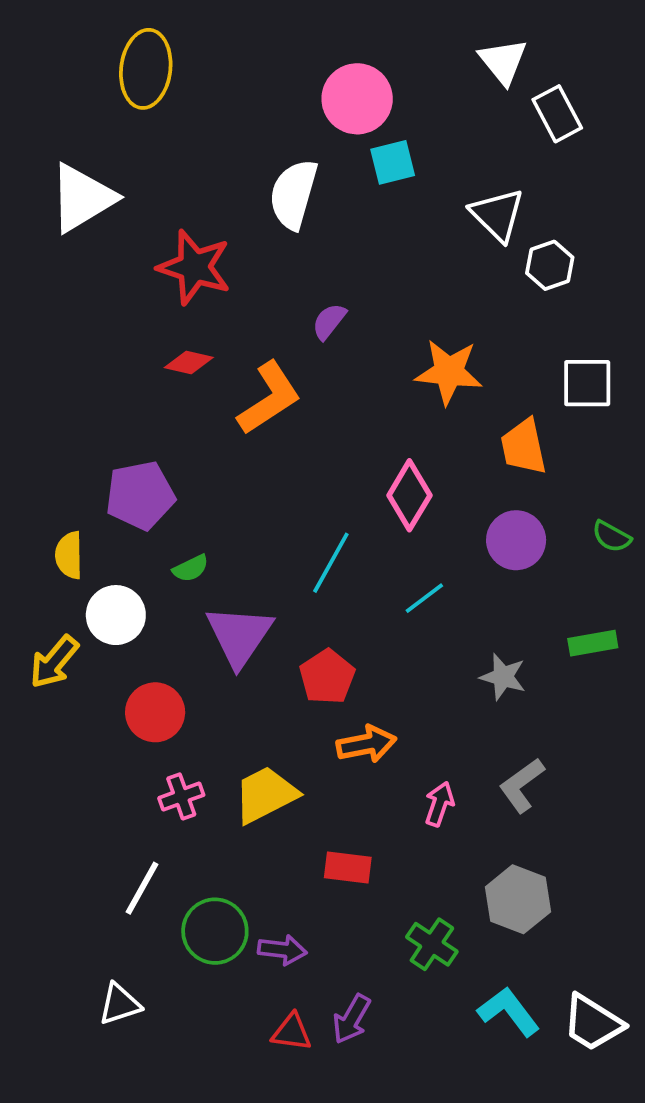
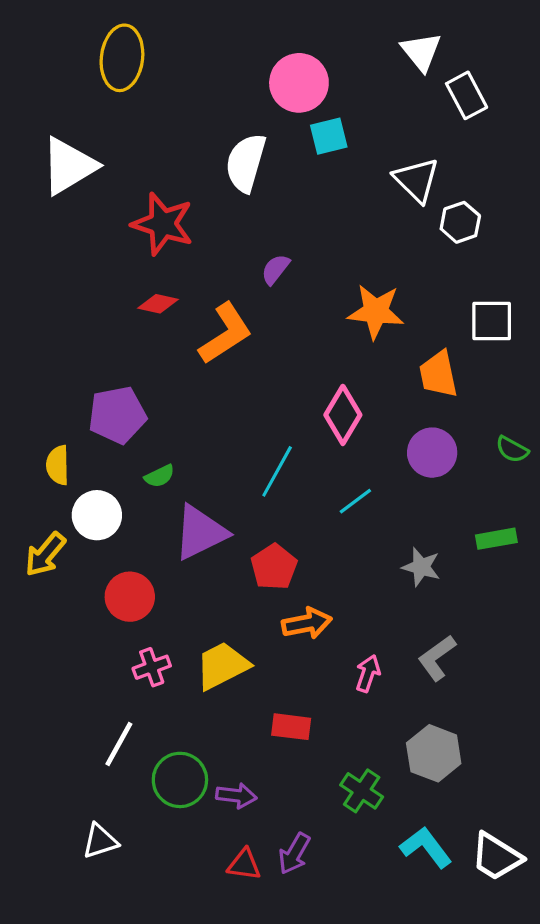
purple triangle: (239, 636) -> (200, 532), turned 30

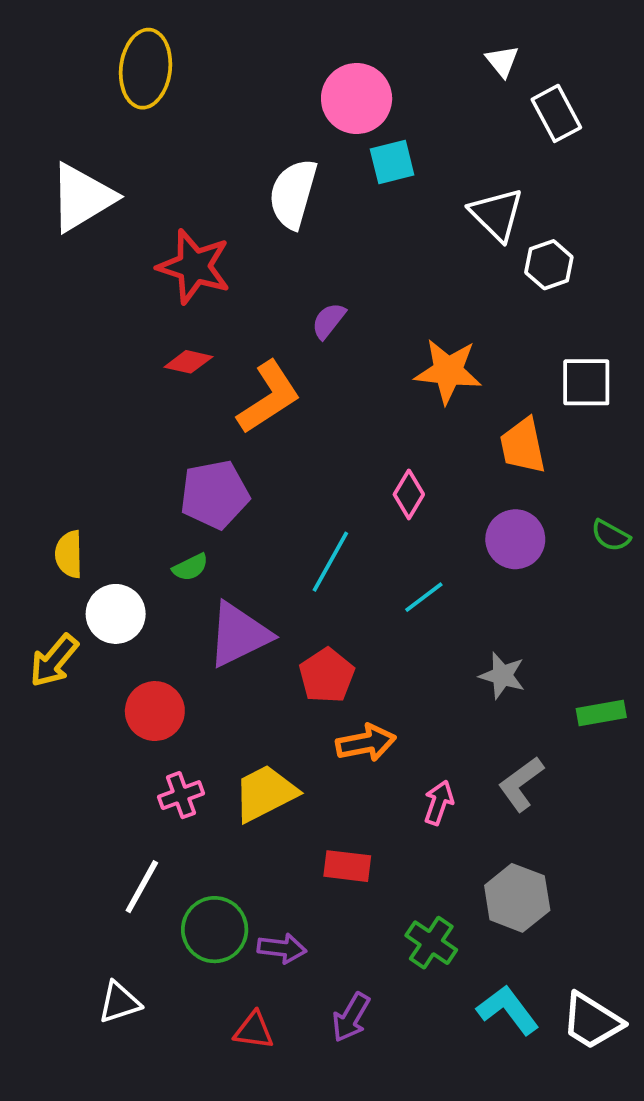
white triangle: (421, 52) -> (502, 61), size x0.7
purple pentagon: (117, 415) -> (215, 494), moved
pink diamond: (343, 415) -> (409, 494), size x0.7
green rectangle: (496, 539) -> (601, 713), moved
red triangle: (244, 865) -> (254, 1030), moved

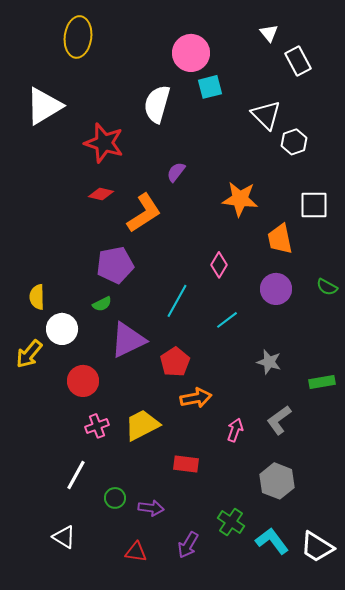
green circle: (215, 930) -> (115, 498), size x0.6
green cross: (431, 943) -> (231, 522), moved
white triangle: (119, 1002) -> (64, 537), turned 50

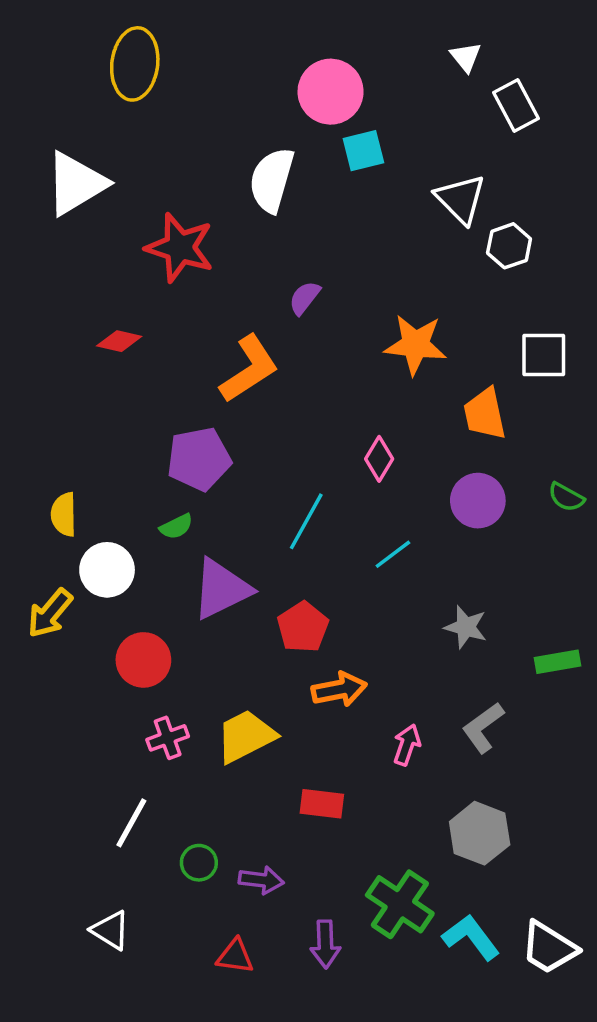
red diamond: (101, 194) -> (119, 341), moved
green cross: (231, 522) -> (400, 904), size x1.4
purple arrow: (188, 545) -> (325, 944), turned -32

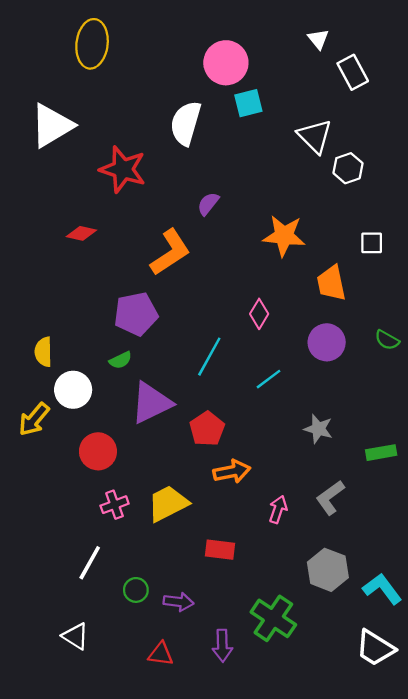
white square: (544, 355) -> (372, 243), size x0.7
cyan L-shape: (471, 937) -> (382, 589), moved

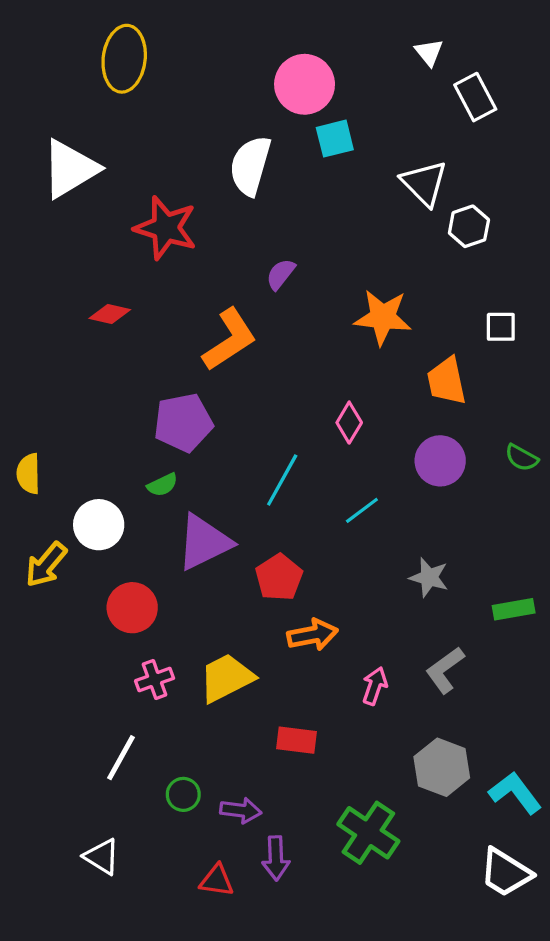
yellow semicircle: (43, 352) -> (28, 474), moved
purple arrow: (222, 646) -> (276, 858), moved

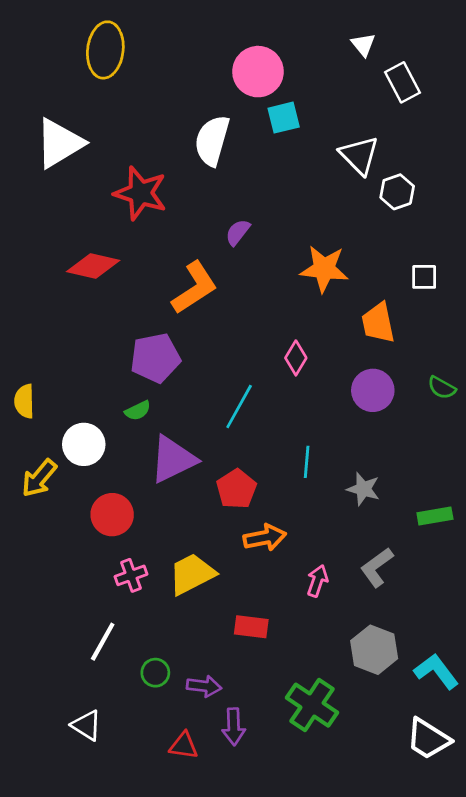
red diamond: (110, 314) -> (93, 266), size x1.5
cyan line: (362, 510) -> (307, 462), moved, turned -48

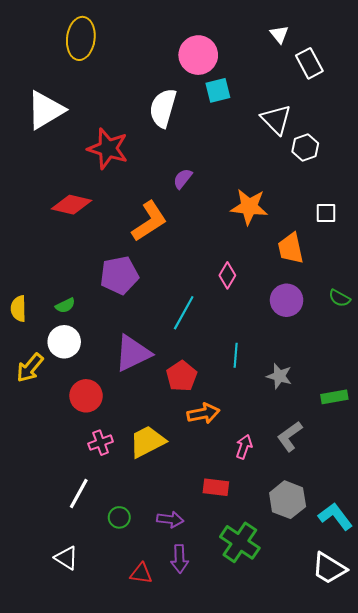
green semicircle: (138, 411) -> (65, 305), moved
red rectangle: (251, 627) -> (216, 487), moved
purple arrow: (204, 686) -> (170, 519), moved

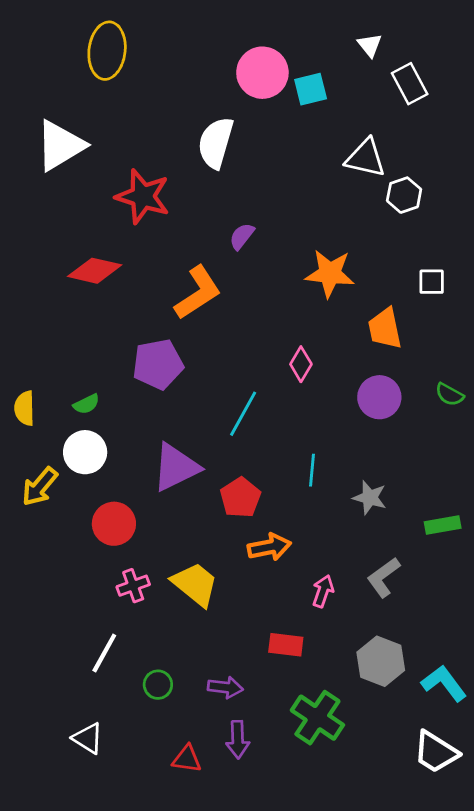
cyan square: (218, 90) -> (311, 89), moved
white triangle: (276, 119) -> (366, 158), turned -32
yellow trapezoid: (147, 442) -> (195, 584), turned 66

